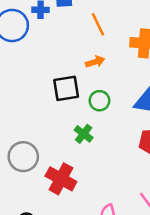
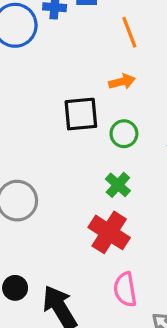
green cross: (84, 134) -> (118, 185), moved
red cross: (61, 179) -> (109, 232), moved

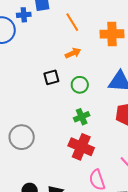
black square: (81, 114) -> (51, 77), size x0.7
green cross: (118, 185) -> (82, 117), turned 35

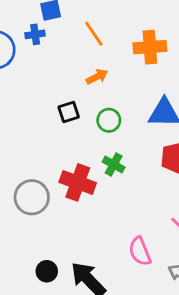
blue cross: (24, 15) -> (35, 34), moved
green cross: (82, 117) -> (114, 165), turned -35
red cross: (81, 147) -> (78, 182), moved

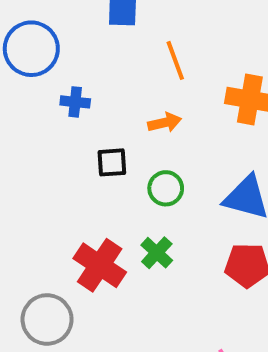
blue cross: (35, 34) -> (75, 102), moved
gray circle: (32, 197) -> (47, 319), moved

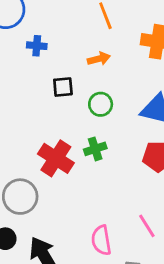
green cross: (157, 253) -> (95, 149), turned 30

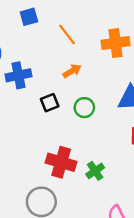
blue cross: (37, 46) -> (18, 75), size x1.5
green cross: (95, 149) -> (95, 171), moved

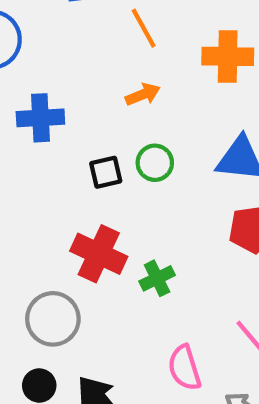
blue cross: (18, 75) -> (40, 118), moved
black square: (50, 103) -> (106, 172), moved

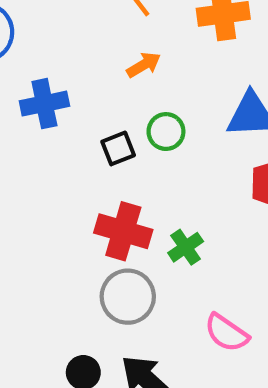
gray circle: (53, 319) -> (128, 297), moved
pink semicircle: (184, 368) -> (226, 333), turned -30

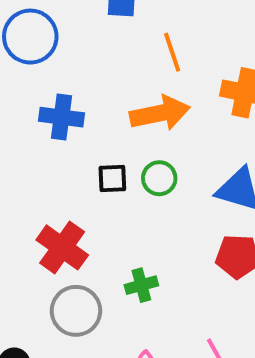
orange arrow: (144, 65) -> (160, 113), size x1.8
red cross: (123, 231) -> (62, 247), moved

